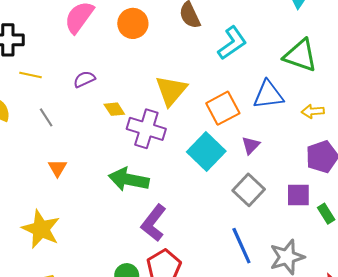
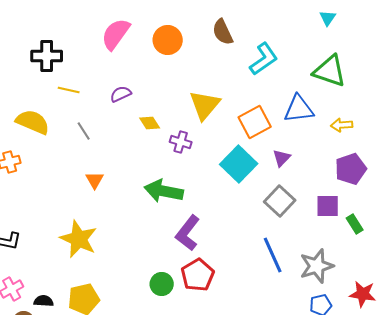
purple cross: (146, 129) -> (181, 142), size x0.6

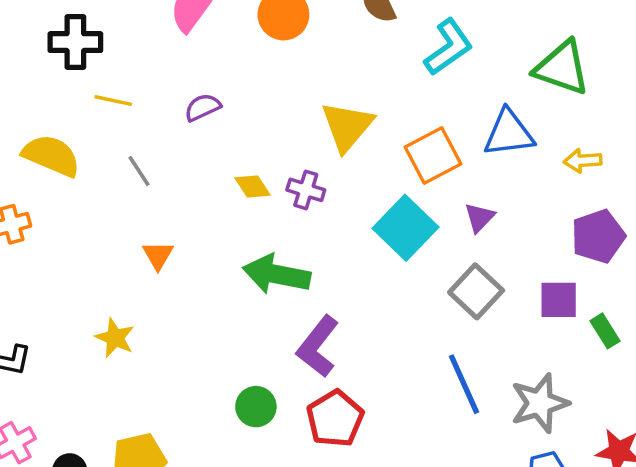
yellow diamond: (150, 123) -> (252, 186), moved
yellow star: (79, 239) -> (115, 338), moved, size x0.6
green circle: (162, 284) -> (256, 407), moved

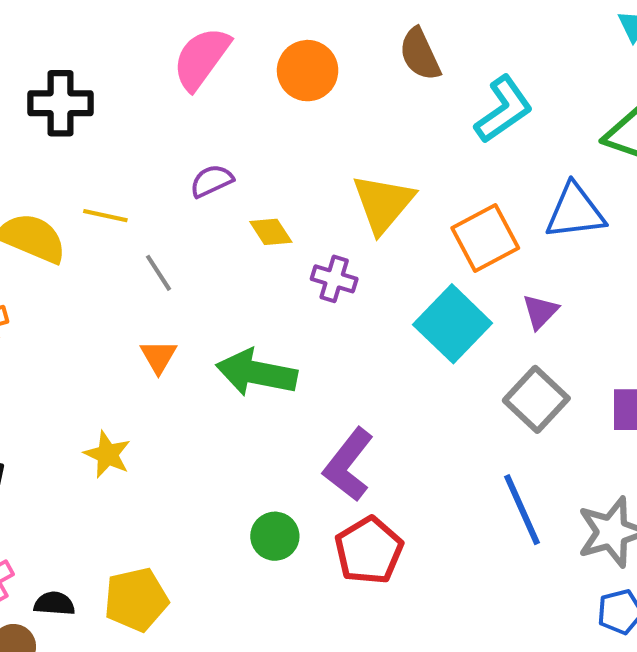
yellow line: (113, 101) -> (105, 216), moved
gray line: (139, 171) -> (158, 273), moved
yellow diamond: (252, 186) -> (271, 232), moved
green arrow: (277, 274) -> (257, 373), moved

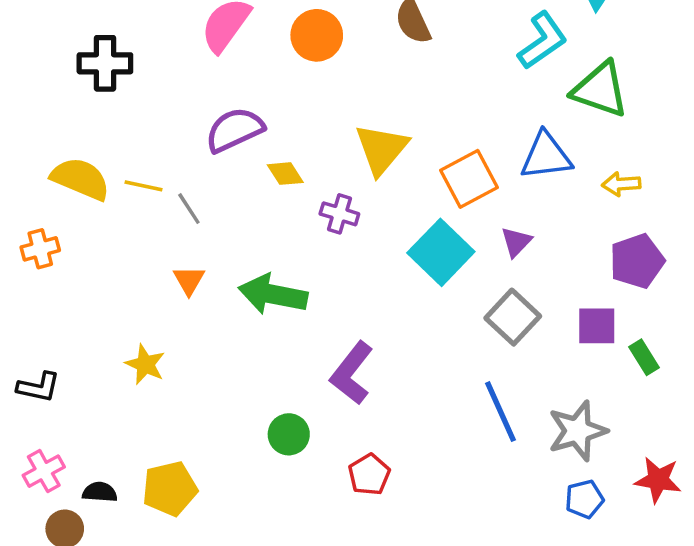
cyan L-shape: (504, 109) -> (542, 41), moved
purple semicircle: (212, 181) -> (234, 130), size x1.6
yellow line: (105, 216) -> (143, 186), moved
red pentagon: (369, 550) -> (369, 475), moved, size x0.7

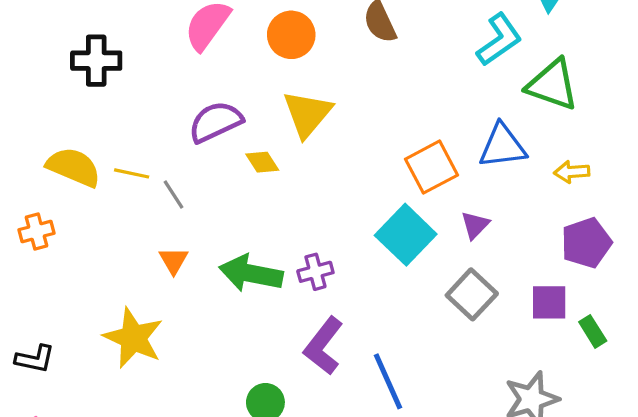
yellow triangle: (381, 149) -> (307, 114), moved
purple cross: (339, 214) -> (315, 272), moved, turned -32
yellow star: (145, 364) -> (133, 338), size x1.6
blue line: (500, 412) -> (388, 381), moved

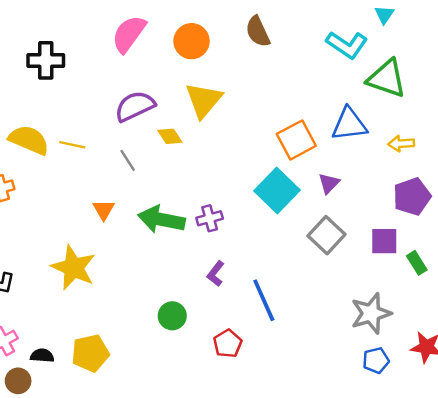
cyan L-shape: (499, 40) -> (347, 45), turned 69
gray line: (174, 194) -> (128, 160), moved
purple L-shape: (323, 346) -> (216, 274), size x0.6

